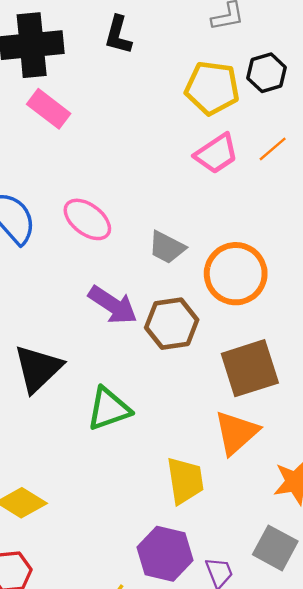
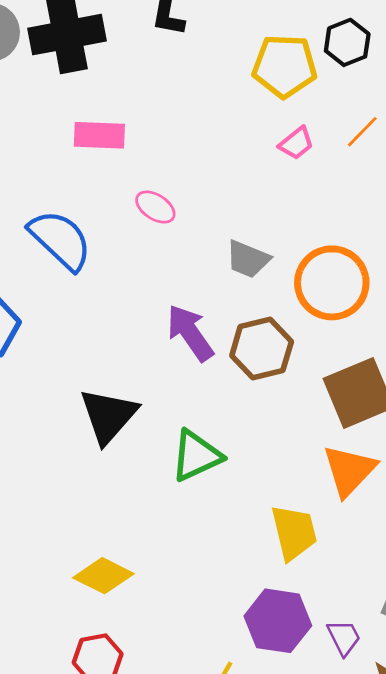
pink rectangle: (49, 109) -> (99, 135), moved, turned -30
pink trapezoid: (216, 154) -> (296, 143), size x0.7
pink ellipse: (87, 219) -> (155, 207), moved, size x0.7
purple arrow: (113, 305) -> (190, 333), turned -153

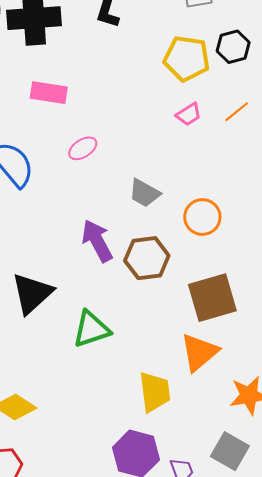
pink ellipse: (155, 207) -> (83, 148), turned -72
orange circle: (332, 283) -> (202, 217), size x0.7

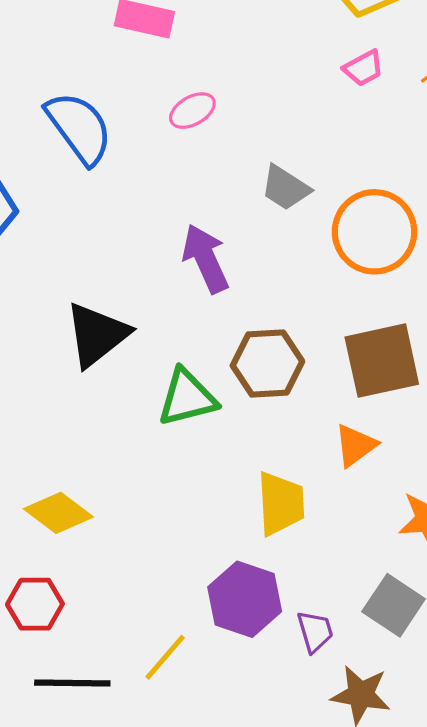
orange circle: (202, 217) -> (374, 232), size x1.4
brown hexagon: (147, 258) -> (267, 363), moved
orange triangle: (199, 352) -> (355, 445), size x0.7

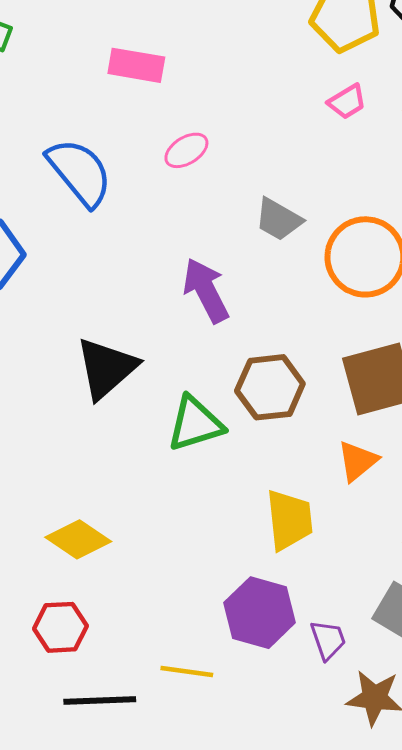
yellow line: (165, 657) -> (187, 672), turned 60

